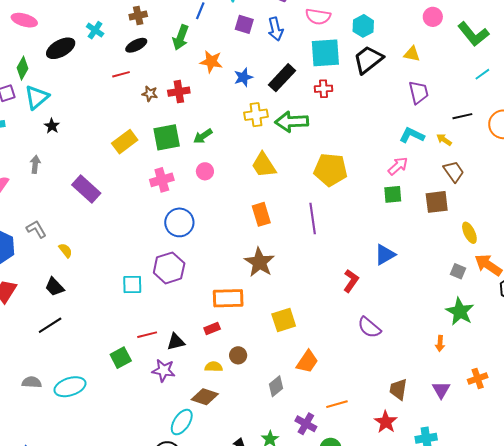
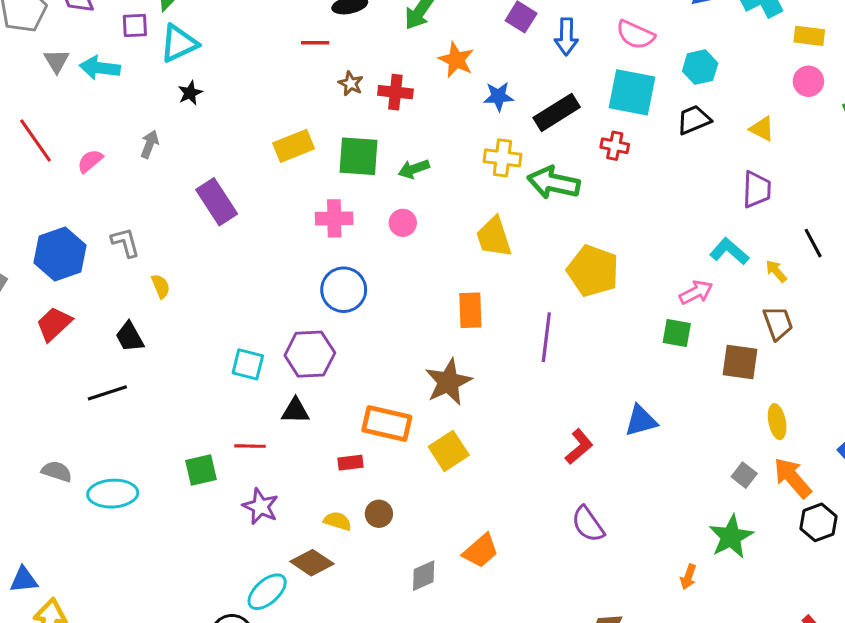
black trapezoid: (368, 60) -> (694, 120), size x0.7
black line: (462, 116) -> (813, 243), turned 60
yellow square: (284, 320) -> (449, 451), moved, turned -30
black triangle: (176, 342) -> (295, 411), moved

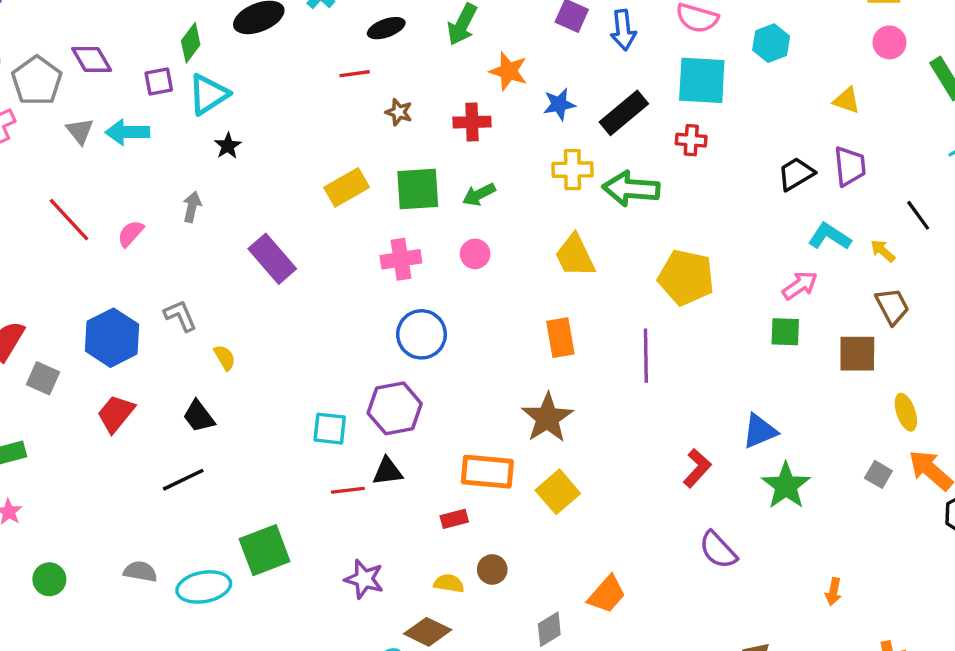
red cross: (395, 92) -> (472, 122), moved
black trapezoid: (694, 120) -> (796, 174), moved
red line: (250, 446) -> (348, 490), moved
green square: (201, 470) -> (265, 550), moved, size x1.4
green star: (731, 537) -> (786, 486), moved

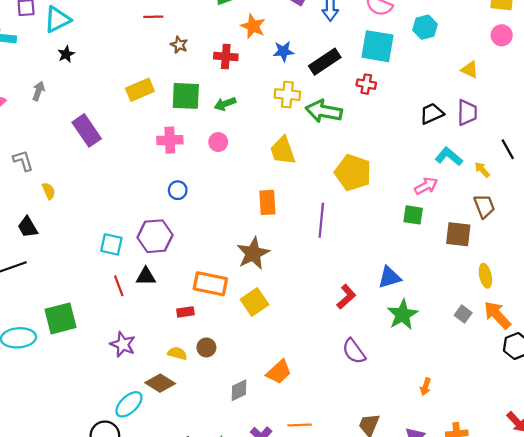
blue circle: (422, 334) -> (178, 190), size x0.6
red line: (348, 490) -> (119, 286), turned 70

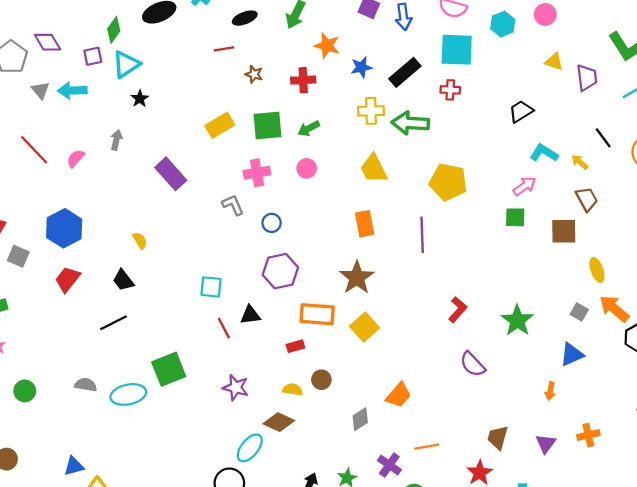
pink circle: (502, 35) -> (545, 14), moved
purple trapezoid: (467, 112) -> (587, 78), moved
gray L-shape: (23, 161) -> (233, 205), moved
purple hexagon: (155, 236) -> (280, 271), moved
blue triangle: (389, 277) -> (572, 354), moved

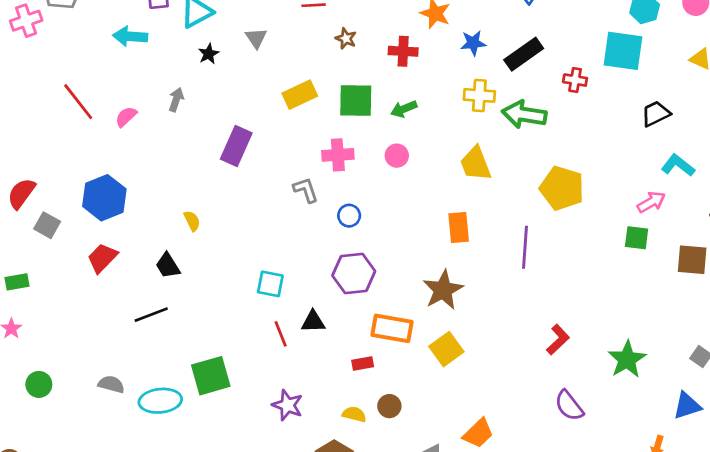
cyan square: (457, 50) -> (623, 51), moved
gray triangle: (40, 90) -> (256, 38), moved
purple rectangle: (171, 174) -> (236, 146), turned 60

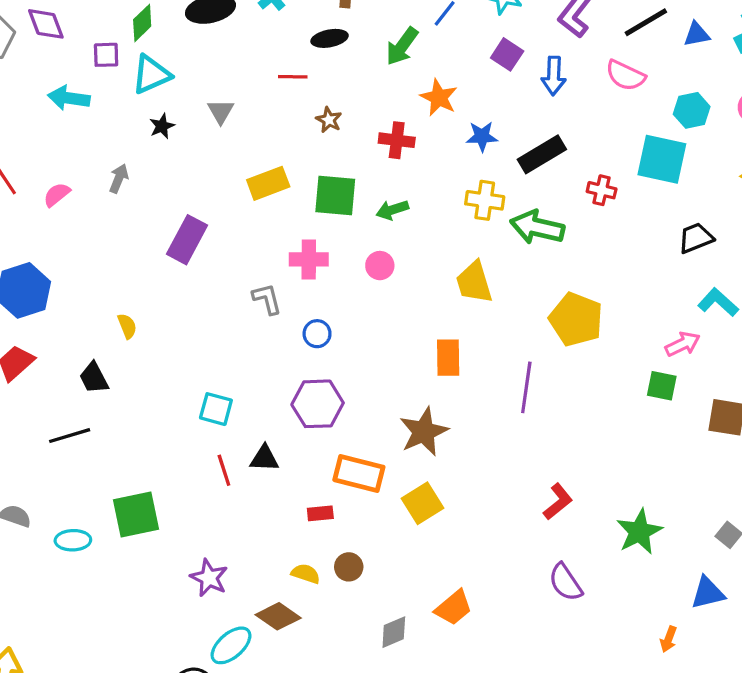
cyan ellipse: (160, 401) -> (73, 540), size x0.7
purple star: (288, 405) -> (209, 578), moved

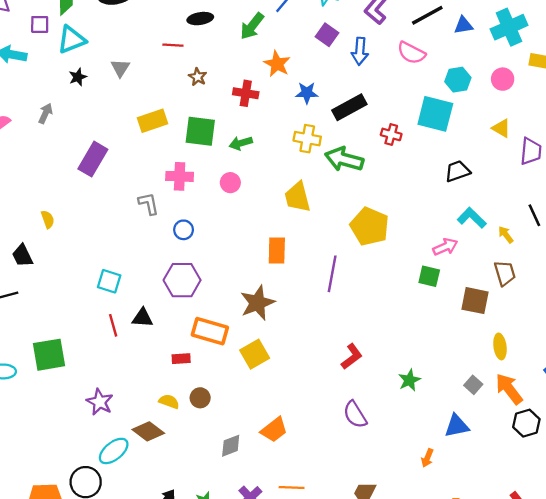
green star: (639, 532) -> (409, 380), size x0.7

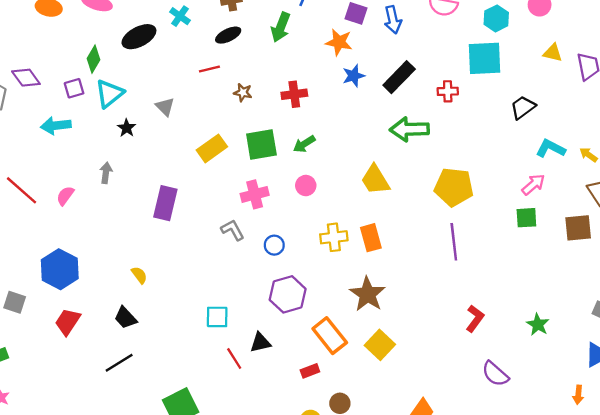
orange star: (277, 64) -> (339, 42), moved
yellow cross: (307, 139) -> (334, 237), moved
purple line: (332, 274) -> (454, 242), moved
orange rectangle: (210, 331) -> (330, 336), turned 52

